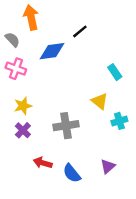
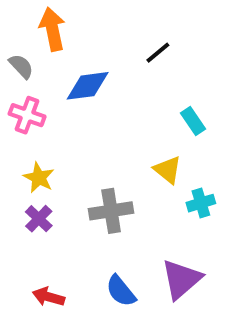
black line: (80, 31) -> (158, 53), moved
yellow star: (23, 106) -> (39, 178), turned -30
red arrow: (43, 163) -> (49, 297), moved
purple triangle: (108, 166) -> (181, 279), size x1.6

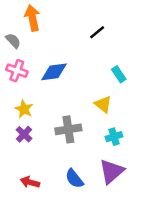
blue diamond: (88, 86) -> (54, 72), moved
cyan cross: (201, 203) -> (114, 137), moved

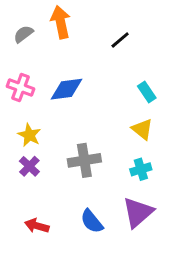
orange arrow: (32, 18) -> (61, 22), moved
gray semicircle: (13, 41) -> (23, 34), moved, turned -84
yellow triangle: (103, 104) -> (142, 129), moved

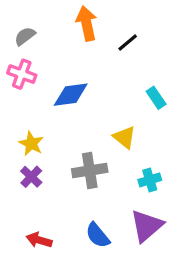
orange arrow: (61, 22) -> (87, 23), moved
pink cross: (20, 88) -> (22, 74), moved
yellow triangle: (142, 129) -> (124, 137), moved

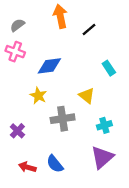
yellow star: (31, 144) -> (38, 96), moved
purple cross: (31, 177) -> (17, 131), moved
blue semicircle: (98, 235) -> (55, 164), moved

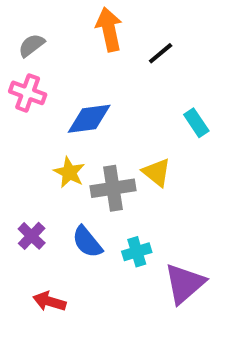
gray cross: (63, 119) -> (113, 188), moved
cyan cross: (104, 125) -> (137, 252), moved
blue semicircle: (55, 164) -> (87, 242), moved

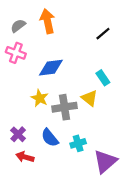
orange arrow: (109, 29) -> (48, 21), moved
black line: (161, 53) -> (103, 34), moved
cyan rectangle: (196, 123) -> (103, 78), moved
red arrow: (49, 301) -> (25, 157), moved

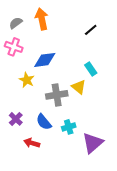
yellow star: (40, 98) -> (27, 80), moved
red arrow: (25, 157) -> (32, 143), moved

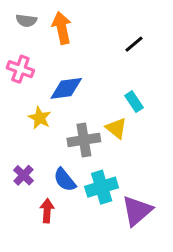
gray semicircle: (16, 23) -> (26, 21), moved, turned -136
cyan cross: (69, 127) -> (102, 187), size x1.5
red arrow: (32, 143) -> (47, 211), turned 77

